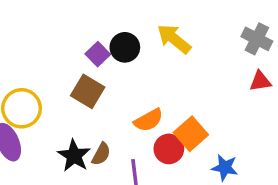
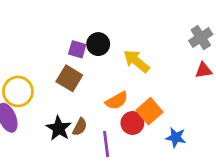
yellow arrow: (174, 39) -> (136, 61), moved
gray cross: (257, 39) -> (201, 37), turned 30
purple square: (98, 54) -> (77, 49), turned -30

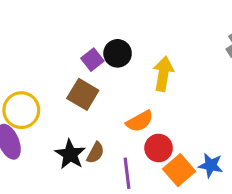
purple square: (77, 49) -> (92, 60), turned 36
yellow arrow: (136, 61) -> (163, 74), turned 60
orange square: (150, 111) -> (179, 170), moved

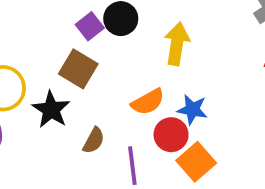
black star: (70, 154) -> (51, 110), moved
blue star: (211, 165) -> (192, 110), moved

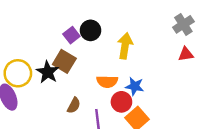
orange semicircle: (148, 102) -> (107, 82), turned 30
black star: (51, 110) -> (48, 72), moved

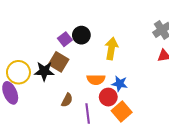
black star: (48, 72) -> (44, 71), turned -30

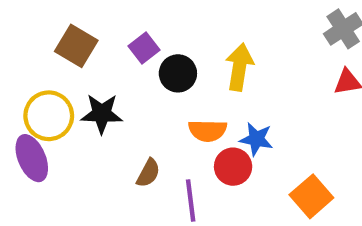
black circle: (81, 35) -> (178, 73), moved
brown square: (59, 62) -> (76, 46), moved
orange square: (122, 111) -> (311, 196), moved

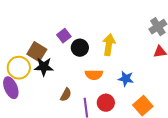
brown square: (76, 46) -> (37, 52), moved
blue star: (256, 139) -> (126, 79), moved
red circle: (233, 167) -> (106, 103), moved

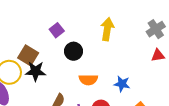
purple square: (64, 36) -> (57, 30), moved
yellow arrow: (109, 45) -> (107, 29), moved

